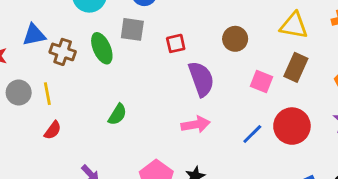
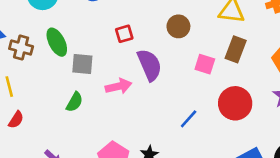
gray square: (132, 29) -> (82, 64), moved
pink arrow: (196, 124) -> (119, 86), moved
blue line: (252, 134) -> (189, 119), moved

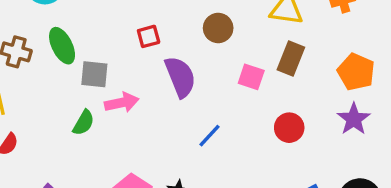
pink arrow: (119, 86) -> (122, 103), moved
red circle: (235, 103) -> (289, 128), size x0.7
blue line: (189, 119) -> (209, 136), moved

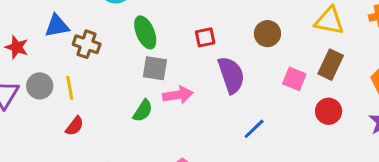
green ellipse: (62, 46) -> (145, 32), moved
red circle: (289, 128) -> (329, 111), moved

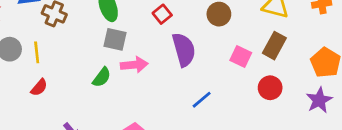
red square: (205, 37) -> (162, 14), turned -30

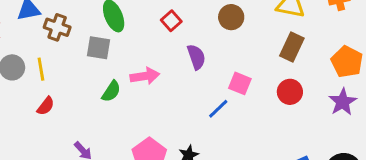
gray square: (115, 39) -> (98, 48), moved
purple semicircle: (184, 50) -> (196, 57), size x0.7
pink square: (241, 57) -> (240, 83), moved

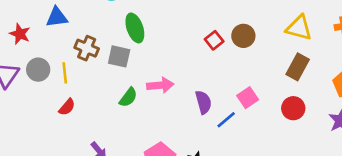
red square: (171, 21) -> (214, 40), moved
brown cross: (57, 27) -> (87, 48), moved
purple semicircle: (196, 57) -> (203, 102), moved
pink square: (240, 83) -> (248, 98), turned 30

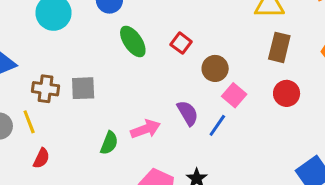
green ellipse: (135, 28) -> (133, 41), moved
brown circle: (243, 36) -> (215, 68), moved
pink arrow: (160, 85) -> (145, 129), moved
green semicircle: (128, 97) -> (109, 143), moved

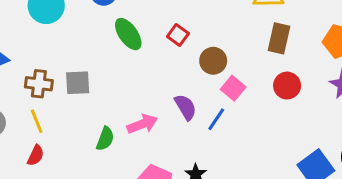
yellow line: (29, 122) -> (37, 121), moved

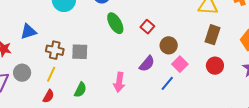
purple semicircle: (185, 107) -> (147, 64), moved, turned 66
yellow line: (37, 121) -> (51, 74), turned 42
pink arrow: (142, 124) -> (119, 82), turned 114
green semicircle: (105, 139) -> (80, 90), moved

